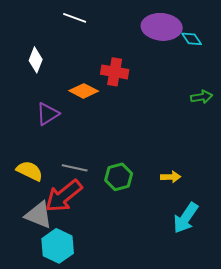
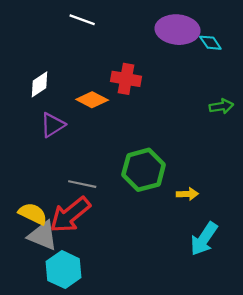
white diamond: (36, 60) -> (39, 84), moved, turned 35
yellow semicircle: (30, 171) -> (33, 214), moved
green hexagon: (119, 177) -> (144, 170), moved, size x1.4

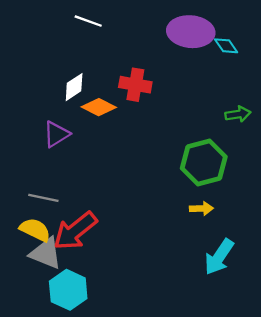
white diamond: (39, 84) -> (74, 87), moved
green hexagon: (144, 170) -> (204, 163), moved
gray line: (82, 184) -> (43, 198), moved

